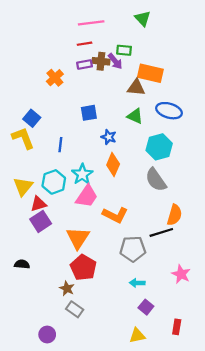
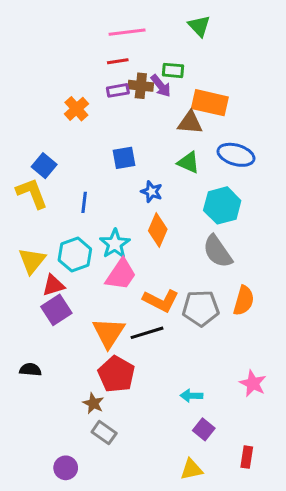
black line: (161, 232) -> (147, 333), moved
gray pentagon: (133, 249) -> (201, 308), moved

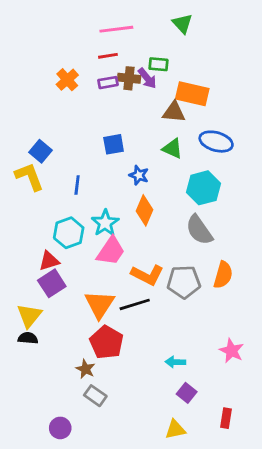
orange cross: (76, 109) -> (67, 80), moved
yellow triangle: (32, 261) -> (29, 316), moved

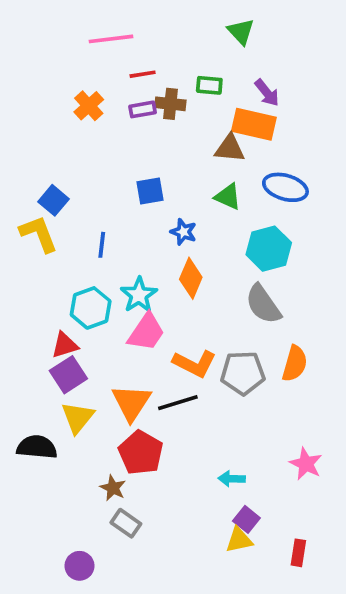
pink line: (116, 29) -> (111, 39), moved
purple arrow: (147, 78) -> (267, 93), moved
yellow triangle: (29, 316) -> (78, 417), moved
black semicircle: (28, 338) -> (37, 447), size x1.5
yellow triangle: (175, 429) -> (239, 540), moved

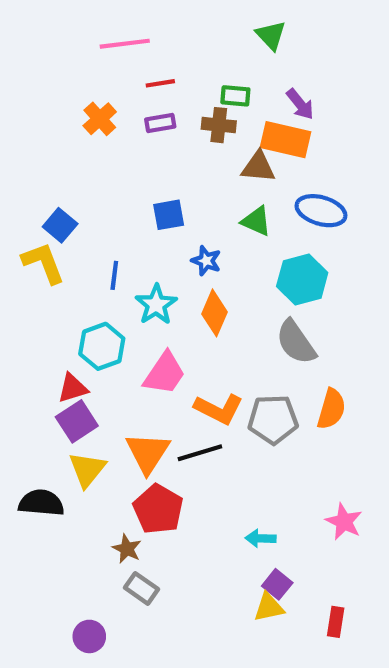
brown cross: (170, 104) -> (219, 125), moved
cyan star: (139, 295) -> (156, 305), moved

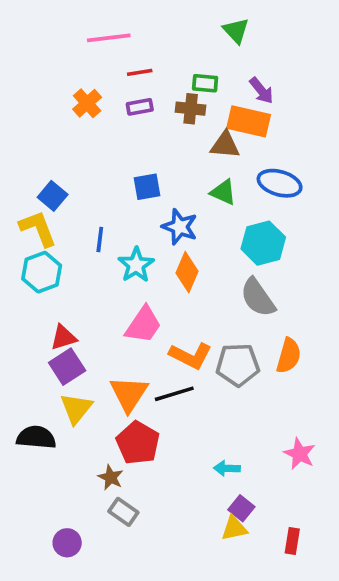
blue star: (206, 261) -> (180, 227), size x1.4
cyan hexagon: (102, 346) -> (42, 272), moved
purple circle: (89, 636) -> (67, 543), moved

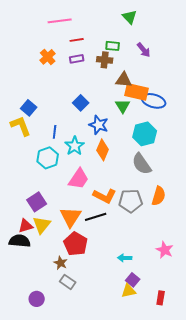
orange rectangle: (249, 121) -> (137, 92), moved
blue square: (147, 187) -> (81, 103), turned -35
green triangle: (223, 192) -> (123, 106), turned 35
cyan hexagon: (42, 272) -> (48, 158), moved
red triangle: (63, 338) -> (26, 226), moved

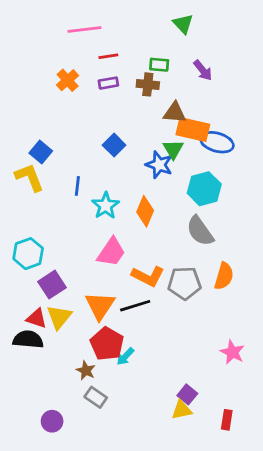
blue star: (99, 125) -> (159, 165), moved
cyan hexagon: (48, 158) -> (28, 254), moved
red triangle: (26, 226) -> (37, 318), turned 35
cyan arrow: (125, 258) -> (125, 356), moved, turned -48

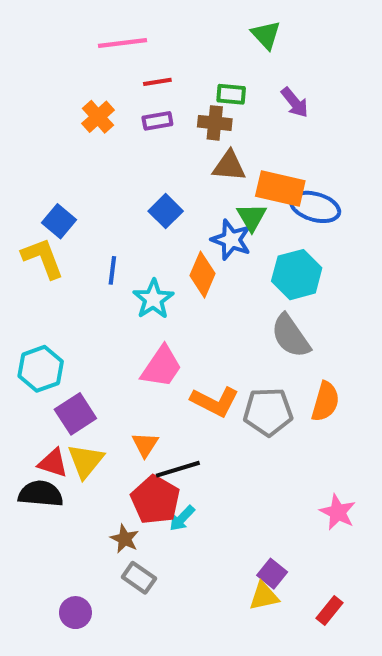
brown triangle: (175, 113) -> (229, 166), moved
orange diamond: (145, 211) -> (202, 275), moved
orange triangle: (100, 306) -> (145, 445), size x0.6
black line: (135, 306) -> (178, 469), moved
red rectangle: (227, 420) -> (329, 611), turned 30

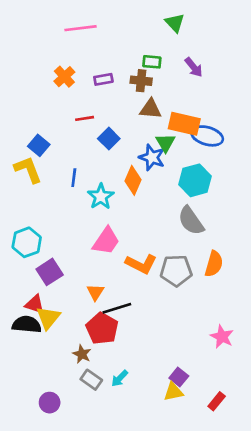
red line: (157, 82) -> (85, 118), moved
yellow triangle: (86, 461) -> (48, 318), moved
cyan arrow: (182, 518) -> (120, 378), moved

